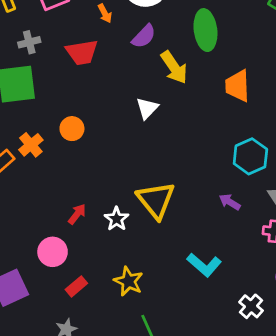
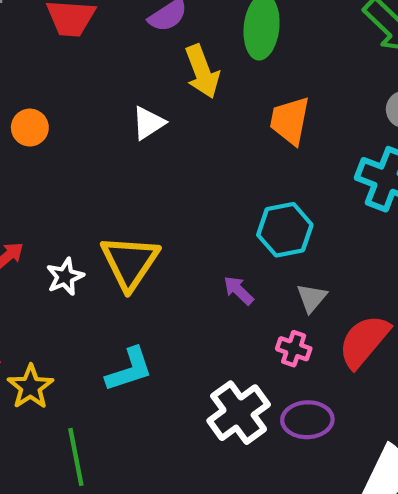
cyan L-shape: (204, 265) -> (129, 370), moved, turned -72
yellow star: (128, 281) -> (30, 387), moved
white cross: (251, 306) -> (239, 413), moved, size x1.6

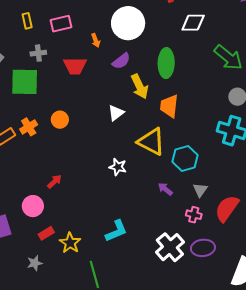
orange trapezoid: (290, 121) -> (169, 106), moved
yellow triangle: (130, 262) -> (151, 142), moved, turned -32
white star: (65, 277) -> (118, 167), moved, turned -30

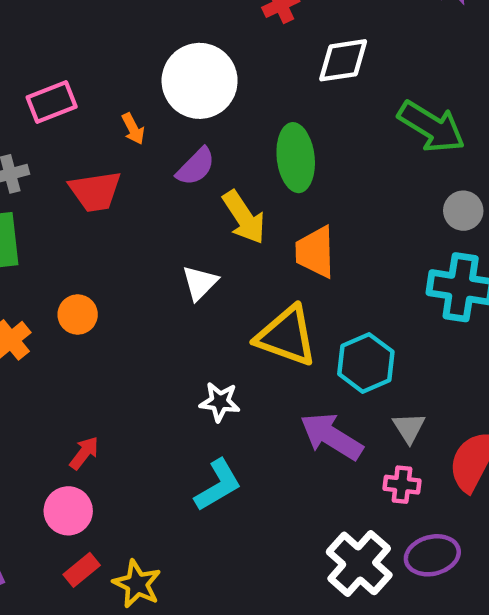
purple arrow: (165, 189) -> (331, 436), size x1.8
pink circle: (33, 206) -> (68, 511), moved
cyan L-shape: (116, 231) -> (218, 485), moved

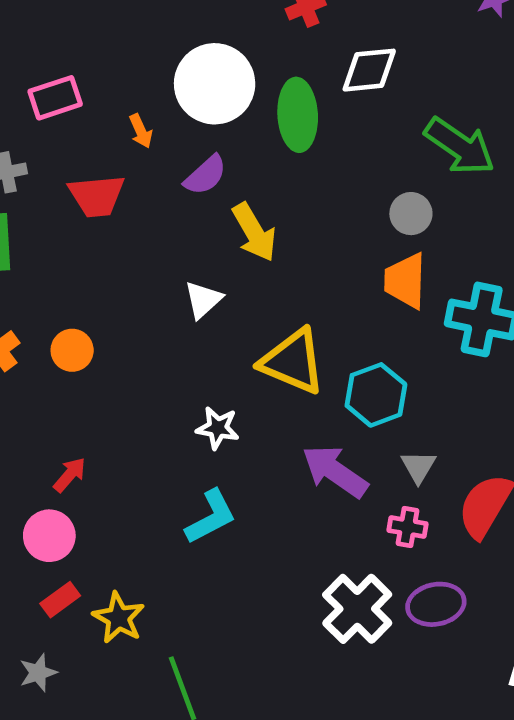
green ellipse: (296, 158) -> (298, 115), moved
gray circle: (463, 211) -> (411, 214), moved
orange trapezoid: (315, 252) -> (405, 281), moved
orange circle: (78, 315) -> (72, 350), moved

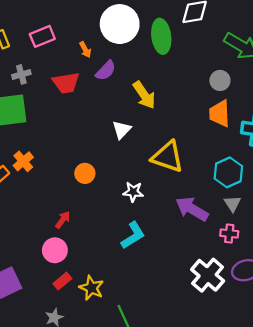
purple semicircle: (205, 175) -> (106, 71), moved
orange circle: (72, 350) -> (85, 173), moved
cyan hexagon: (376, 395) -> (228, 172), moved

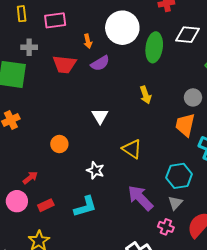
yellow arrow: (144, 95) -> (146, 95), moved, size x0.7
white triangle: (122, 130) -> (100, 116), turned -30
yellow triangle: (167, 157) -> (132, 149), size x0.7
red rectangle: (62, 281) -> (46, 205), moved

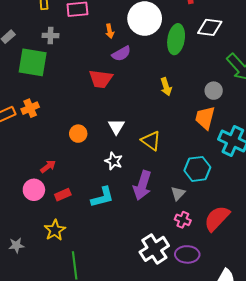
red trapezoid: (64, 64) -> (101, 79), moved
white triangle: (100, 116) -> (116, 127), moved
purple arrow: (140, 198) -> (142, 185), moved, turned -120
gray triangle: (175, 203) -> (178, 193), moved

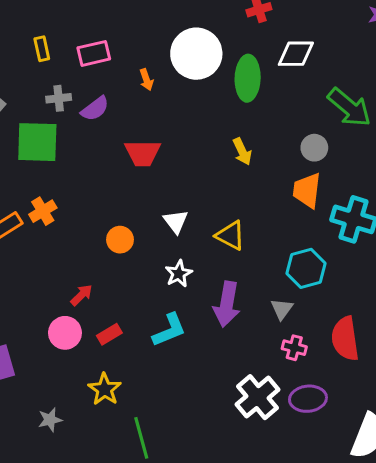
purple semicircle: (121, 54) -> (95, 109), moved
white star: (114, 161) -> (179, 274), turned 30
red semicircle: (217, 218) -> (345, 339), turned -44

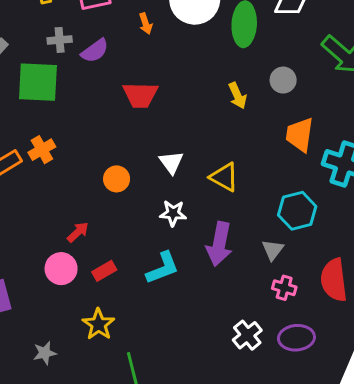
gray circle: (314, 148) -> (283, 80), moved
white star: (179, 274) -> (173, 213), turned 30
white cross: (257, 397) -> (247, 335), size x0.7

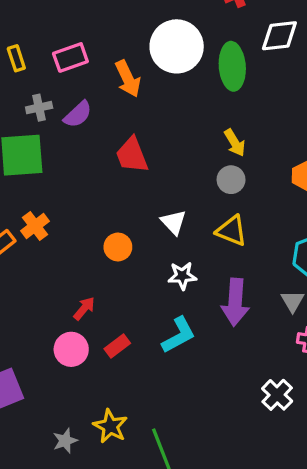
orange arrow: (146, 24) -> (128, 79), size x1.6
gray circle: (283, 80) -> (231, 180), moved
red trapezoid: (140, 95) -> (132, 155), turned 75
yellow star: (98, 324) -> (110, 426), moved

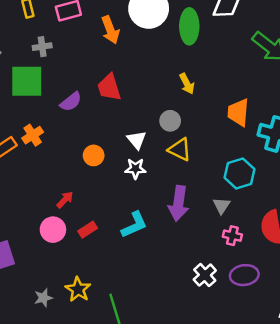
purple semicircle: (78, 114) -> (71, 102), moved
gray circle: (231, 180) -> (170, 121), moved
white star: (182, 276) -> (135, 169), moved

